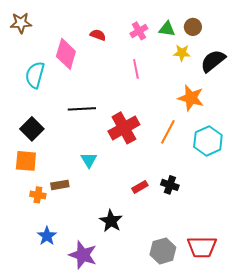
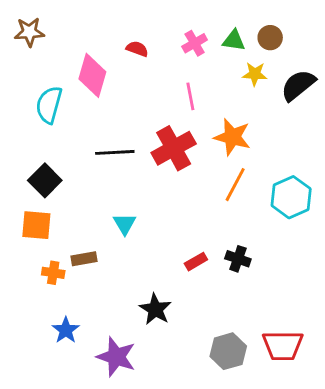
orange star: (191, 98) -> (232, 137), moved
red cross: (124, 128) -> (174, 148), moved

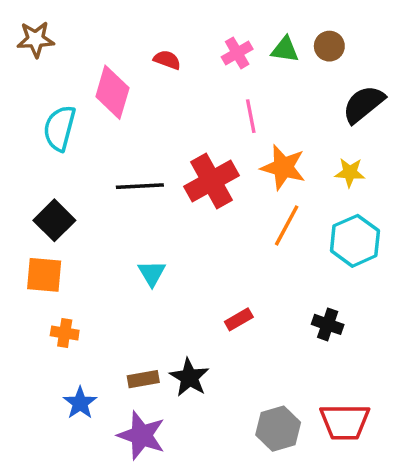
yellow star: (255, 74) -> (350, 172), moved
pink line: (190, 96) -> (251, 116), moved
brown rectangle: (84, 259) -> (143, 379), moved
black cross: (238, 259) -> (328, 324), moved

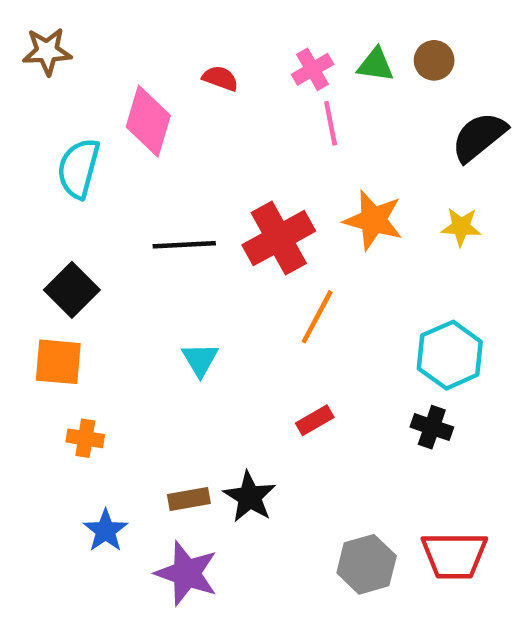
pink line: (251, 116) -> (331, 123), moved
orange line: (287, 225) -> (317, 317), moved
cyan hexagon: (355, 241) -> (450, 355), moved

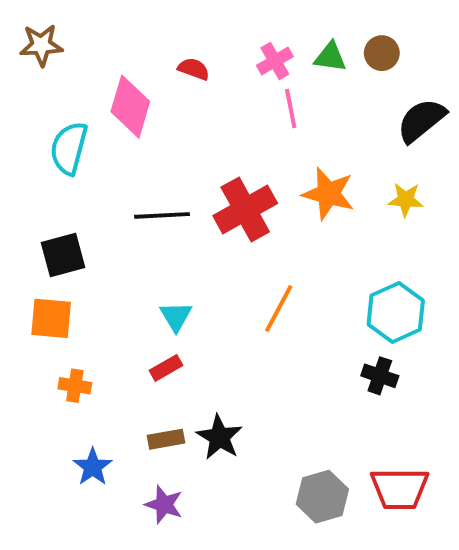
black square: (72, 290) -> (63, 255), turned 30
orange line: (317, 317) -> (279, 309), moved
red rectangle: (315, 420) -> (166, 368), moved
purple star: (187, 573) -> (164, 505), size x0.7

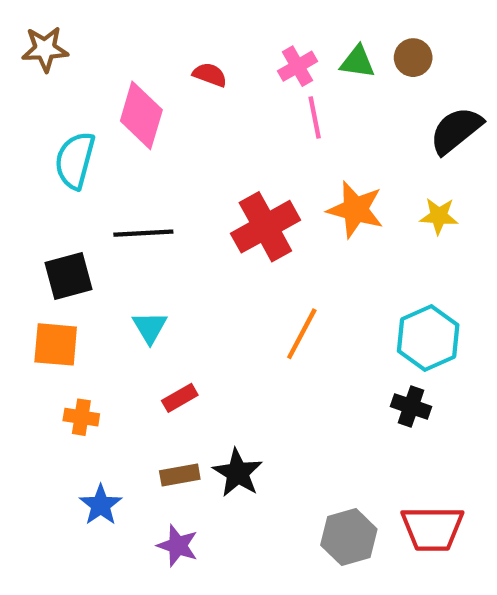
black line: (162, 215) -> (143, 233), moved
cyan triangle: (176, 316) -> (150, 327), moved

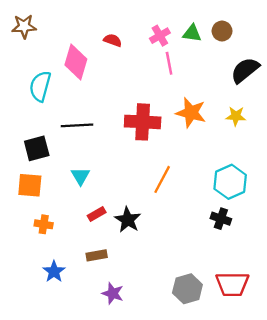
red cross: (265, 227) -> (143, 122), turned 32
black star: (238, 473) -> (128, 220), moved
purple star: (178, 546) -> (113, 293), moved

